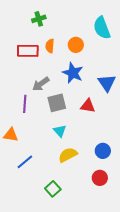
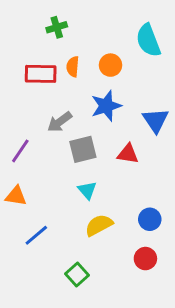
blue star: (73, 73) -> (106, 106), turned 30
purple line: (25, 104) -> (20, 151), moved, turned 30

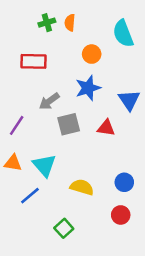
orange semicircle: (73, 67) -> (70, 23), moved
cyan triangle: (87, 190) -> (44, 165), moved, size x1.5
yellow semicircle: (99, 225) -> (82, 187), turned 45

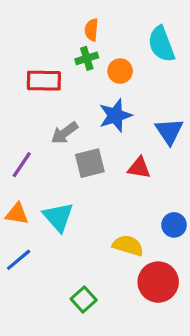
green cross: (47, 23) -> (87, 58), moved
blue circle: (124, 182) -> (174, 225), moved
yellow semicircle: (82, 187) -> (128, 246), moved
blue line: (30, 196) -> (19, 260), moved
red circle: (121, 215) -> (158, 282), size x1.6

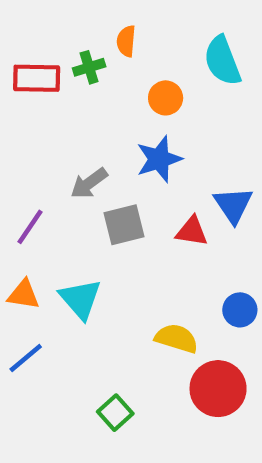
green cross: (87, 58) -> (89, 67), moved
red rectangle: (44, 81) -> (37, 78), moved
blue triangle: (169, 131) -> (233, 205), moved

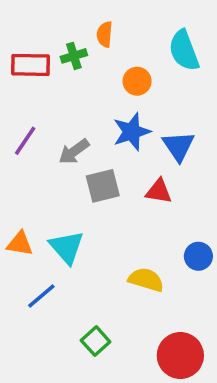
blue triangle: (233, 205) -> (179, 146), moved
purple line: (30, 227) -> (25, 141), moved
blue line: (26, 358) -> (41, 296), moved
red circle: (218, 389) -> (180, 356), moved

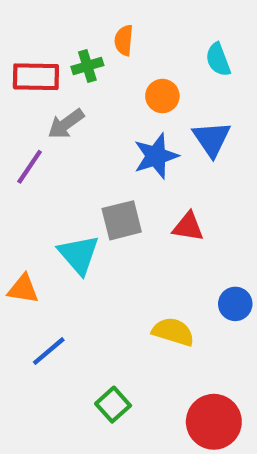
cyan semicircle: (184, 51) -> (218, 60), size x0.7
blue triangle: (179, 146) -> (212, 139), moved
gray arrow: (74, 152) -> (66, 124), moved
cyan triangle: (67, 247) -> (79, 255), moved

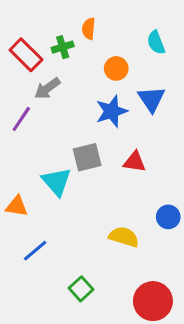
red rectangle: (36, 77) -> (26, 55), turned 44

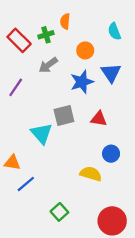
gray arrow: (47, 88) -> (48, 65), moved
orange triangle: (17, 206) -> (12, 163), moved
blue circle: (168, 217) -> (111, 154), moved

